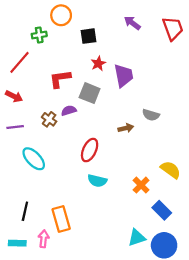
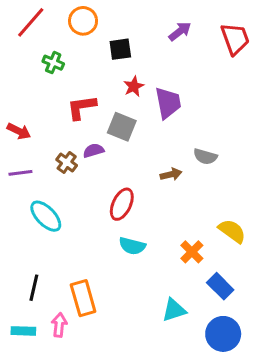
purple arrow: (132, 23) -> (180, 31), turned 105
green cross: (39, 35) -> (53, 63), moved, turned 32
red line: (19, 62) -> (31, 22), moved
cyan triangle: (137, 238) -> (174, 310), moved

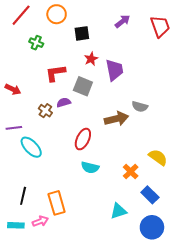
purple line: (20, 173) -> (14, 128), moved
brown arrow: (171, 174) -> (116, 119), size x1.6
pink arrow: (59, 325) -> (40, 221), turned 63

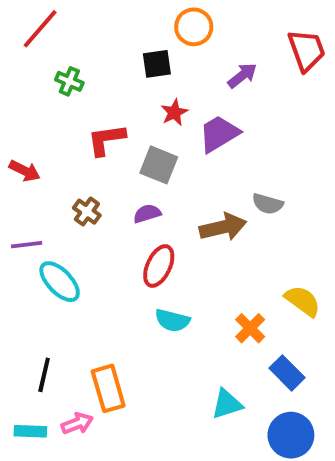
orange circle: (57, 14) -> (194, 27), moved
purple arrow: (123, 21) -> (242, 75), moved
purple trapezoid: (114, 70) -> (219, 134), turned -110
purple semicircle: (64, 102) -> (147, 214), moved

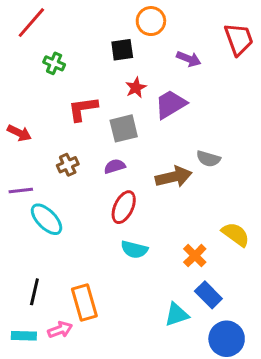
purple arrow: (242, 75) -> (189, 59), turned 60
gray square: (159, 165) -> (124, 128), turned -36
brown cross: (87, 212) -> (68, 165), turned 30
blue rectangle: (287, 373) -> (208, 295), moved

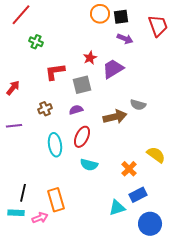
black square: (122, 50) -> (121, 17), moved
red arrow: (19, 133) -> (13, 88), turned -77
cyan ellipse: (47, 219) -> (55, 145), moved, turned 35
blue rectangle: (208, 295) -> (138, 195), turned -72
cyan rectangle: (24, 336) -> (16, 213), moved

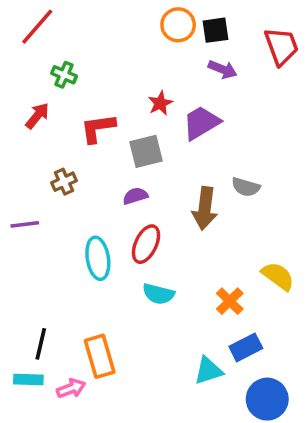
red arrow: (13, 88) -> (37, 116), moved
brown cross: (45, 109) -> (64, 182), moved
brown arrow: (115, 117) -> (205, 208), turned 110

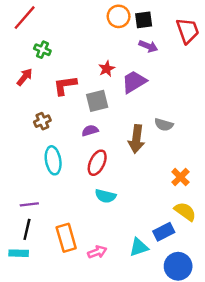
purple line: (25, 224) -> (29, 204), moved
cyan ellipse: (98, 258) -> (53, 160), moved
yellow semicircle: (278, 276) -> (185, 212), moved
orange cross: (230, 301) -> (180, 177), moved
pink arrow: (71, 388) -> (97, 252), moved

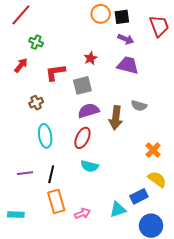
purple trapezoid: (134, 82) -> (128, 65), moved, turned 45
purple semicircle: (90, 131) -> (89, 111), moved, size x1.5
black line: (27, 229) -> (51, 174), moved

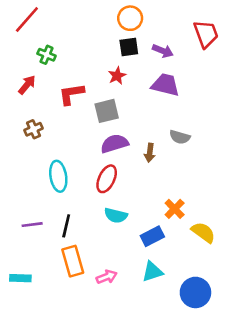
black square: (122, 17) -> (129, 47), moved
brown cross: (36, 103) -> (33, 129), moved
brown arrow: (116, 118) -> (150, 153), size x0.6
orange cross: (153, 150) -> (175, 209), moved
blue rectangle: (139, 196) -> (152, 236), moved

